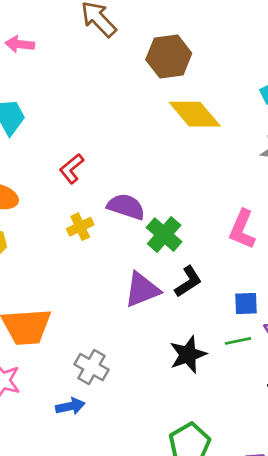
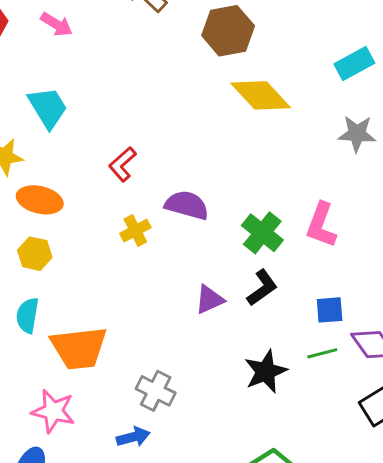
pink arrow: (20, 44) -> (56, 24), turned -152
green cross: (164, 235) -> (262, 233), moved
purple triangle: (142, 290) -> (210, 300), size x0.7

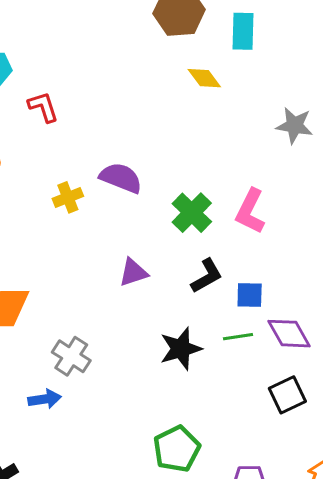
cyan rectangle: (354, 64) -> (243, 31), moved, turned -66
yellow diamond: (261, 95) -> (204, 78), size x0.6
red L-shape: (122, 164) -> (43, 107), moved, turned 108
black L-shape: (262, 288) -> (207, 276), moved

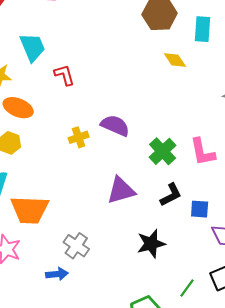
pink L-shape: (250, 211) -> (202, 152), turned -40
purple triangle: (133, 273) -> (121, 190), size x1.4
green line: (238, 337) -> (187, 288), moved, turned -48

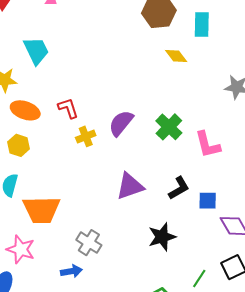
red L-shape: (64, 75) -> (68, 108), moved
purple semicircle: (115, 126) -> (121, 123), turned -72
green cross: (163, 151) -> (169, 127), moved

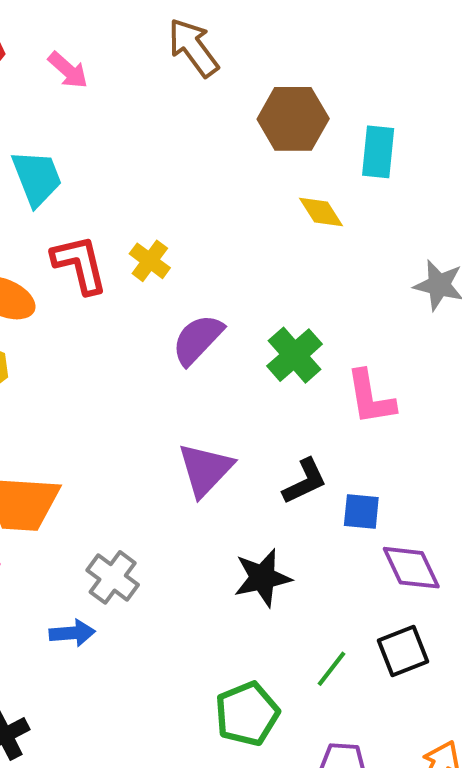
red L-shape: (68, 108) -> (80, 264), moved, size x1.4
yellow cross: (86, 136) -> (150, 261), moved, turned -36
purple triangle: (130, 186) -> (205, 470), turned -32

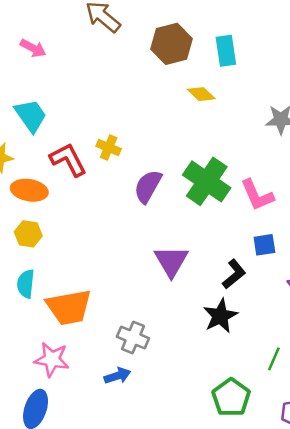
green cross: (295, 355) -> (207, 181), size x1.4
black L-shape: (305, 481) -> (234, 274), moved
blue square: (361, 512) -> (264, 245), moved

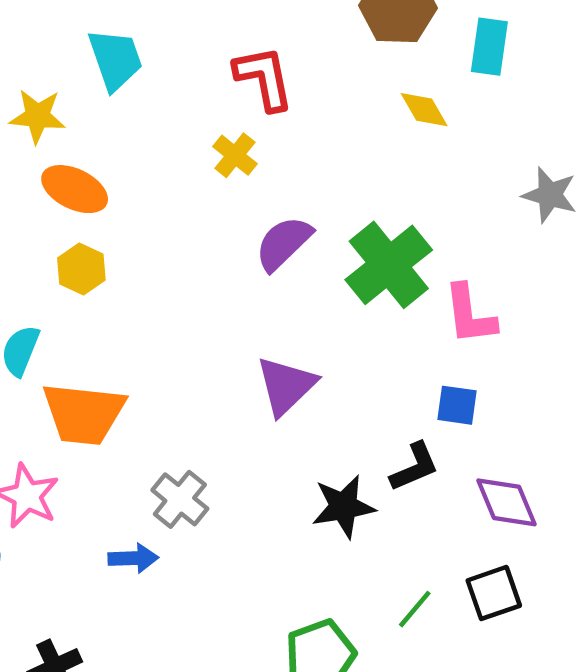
red L-shape: (68, 160) -> (264, 78), moved
yellow hexagon: (28, 234) -> (81, 269), moved
black L-shape: (234, 274) -> (414, 467), moved

